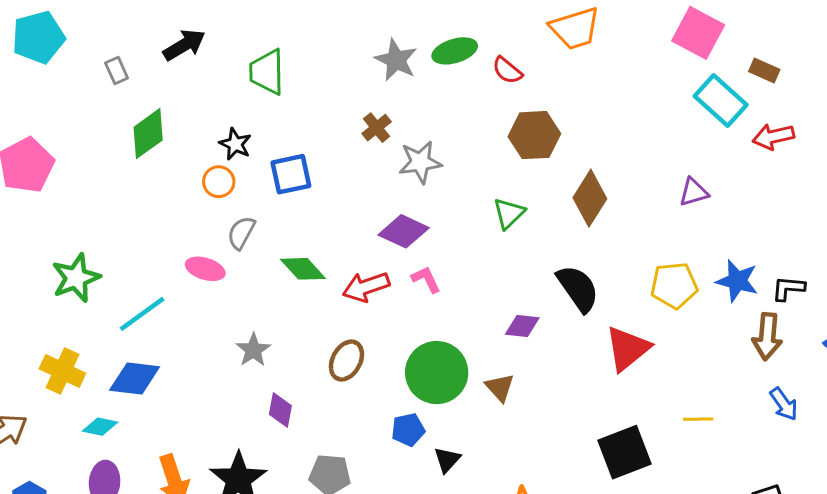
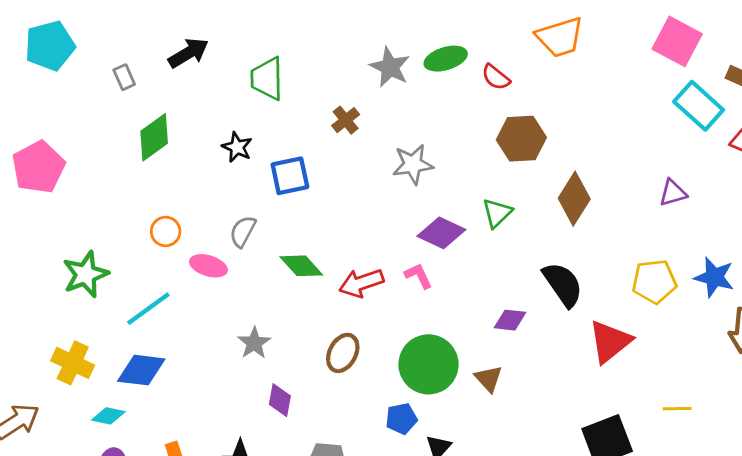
brown cross: (377, 128) -> (346, 120), moved
orange circle: (219, 182) -> (166, 231), moved
purple diamond: (404, 231) -> (441, 233), moved

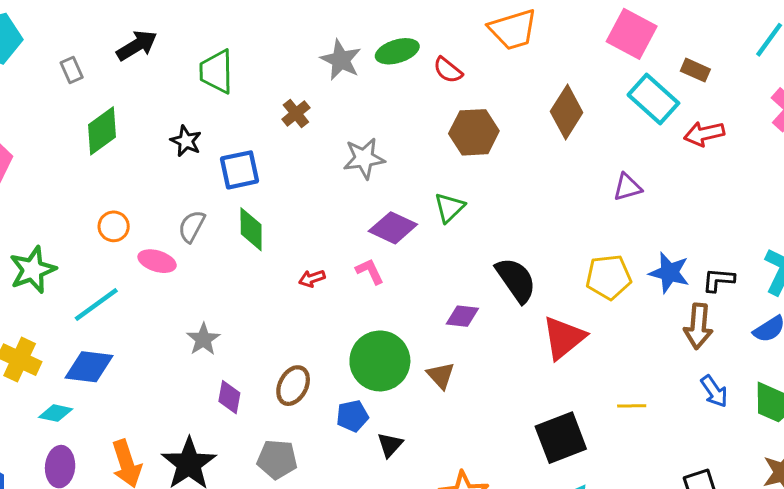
brown diamond: (574, 199) -> (567, 112), moved
green diamond: (301, 266) -> (251, 229), moved, turned 42
red arrow: (361, 283) -> (312, 278), size x0.6
brown ellipse: (343, 353) -> (293, 386), moved

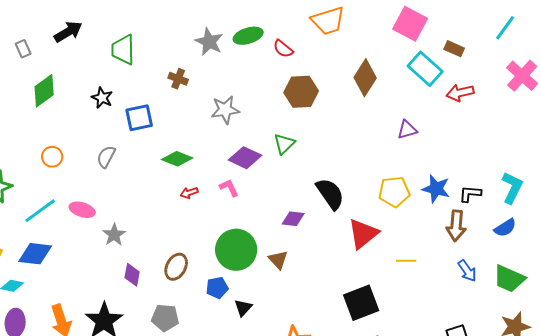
brown cross: (296, 113) -> (178, 79), turned -30
green diamond: (251, 229) -> (177, 159), moved, turned -68
pink ellipse: (157, 261) -> (82, 210), moved
yellow line: (632, 406) -> (406, 261), moved

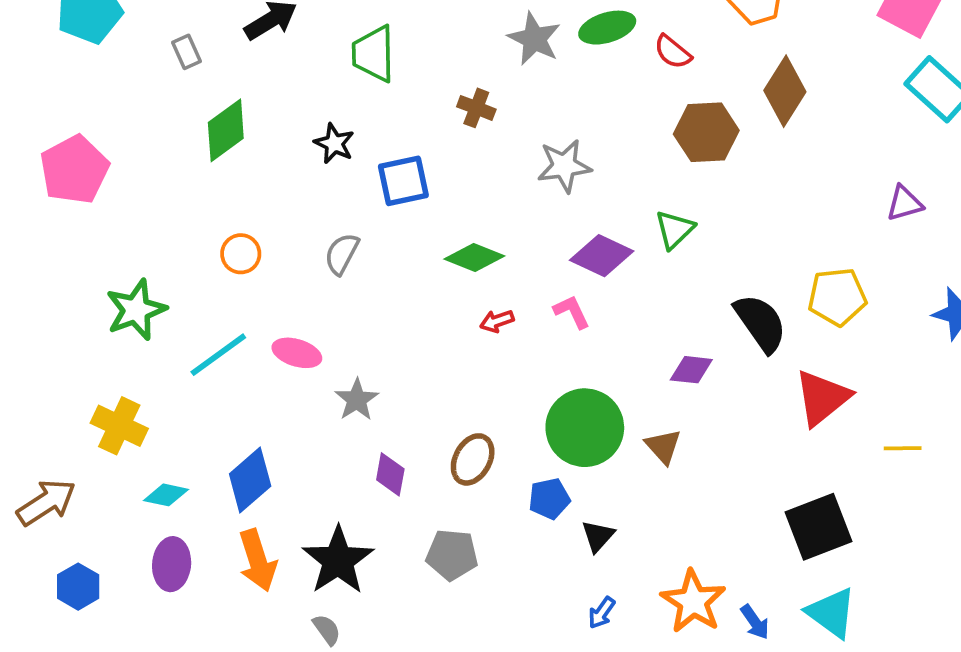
brown diamond: (365, 78) -> (785, 91), moved
yellow pentagon: (394, 192) -> (837, 297), moved
blue diamond: (35, 254) -> (250, 480), moved, turned -48

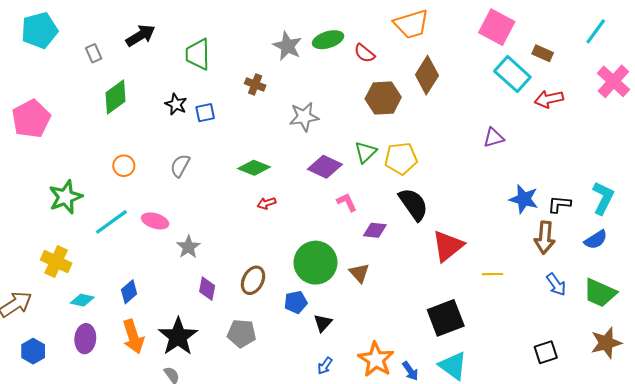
blue square: (403, 181) -> (205, 113), moved, size x0.7
yellow pentagon: (837, 297) -> (401, 158), moved
pink L-shape: (572, 312) -> (347, 202), moved
blue diamond: (250, 480) -> (129, 292), size x0.7

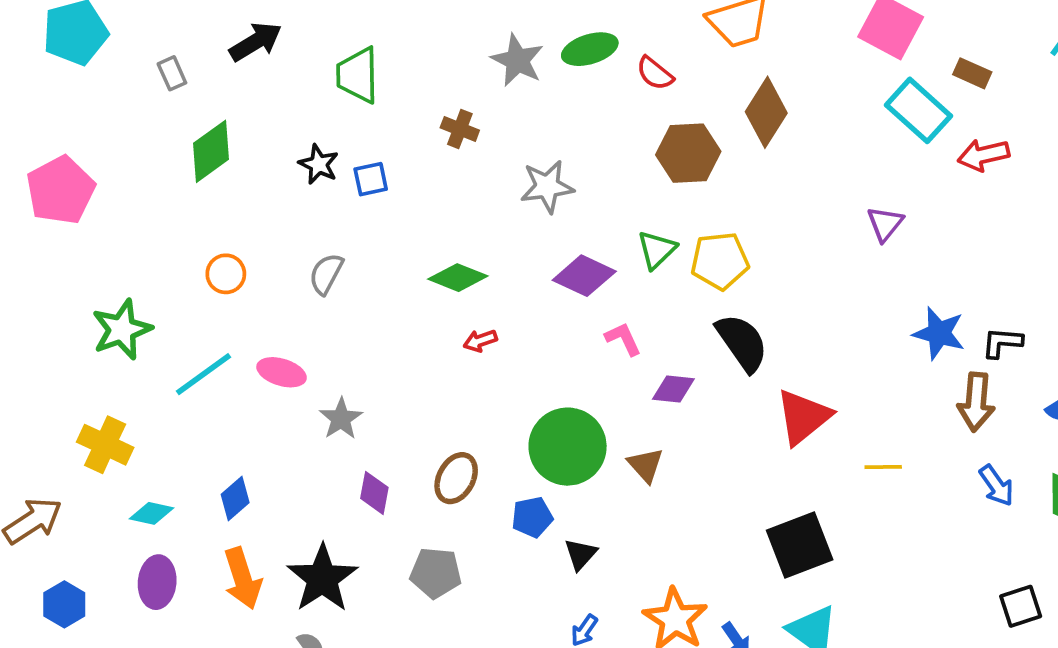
purple triangle: (494, 138) -> (885, 224), turned -35
black square: (546, 352) -> (1021, 606), moved

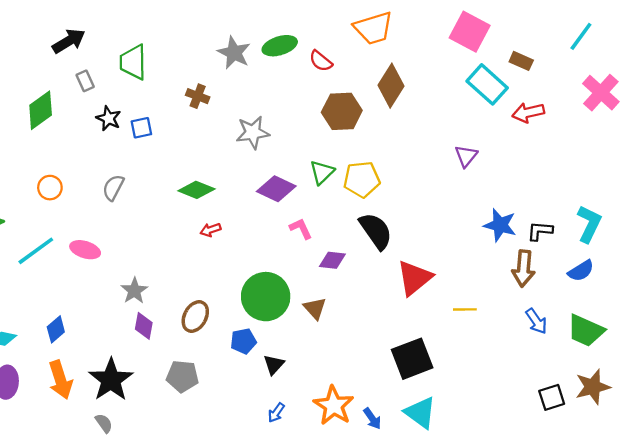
gray rectangle: (172, 73) -> (85, 81), moved
gray star: (341, 419) -> (134, 291), moved

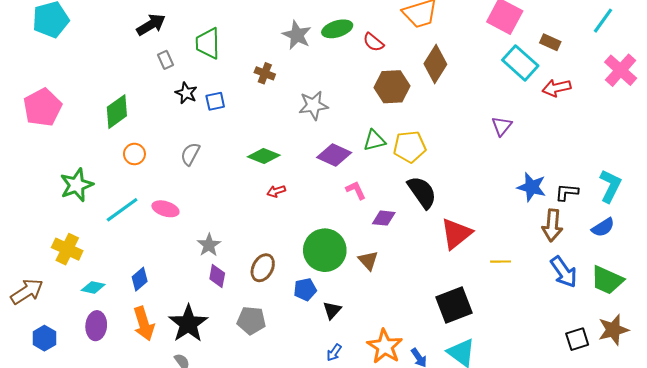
green diamond: (41, 110) -> (117, 112), moved
green triangle: (322, 172) -> (374, 141), turned 30
blue arrow: (536, 321) -> (564, 272), size x1.4

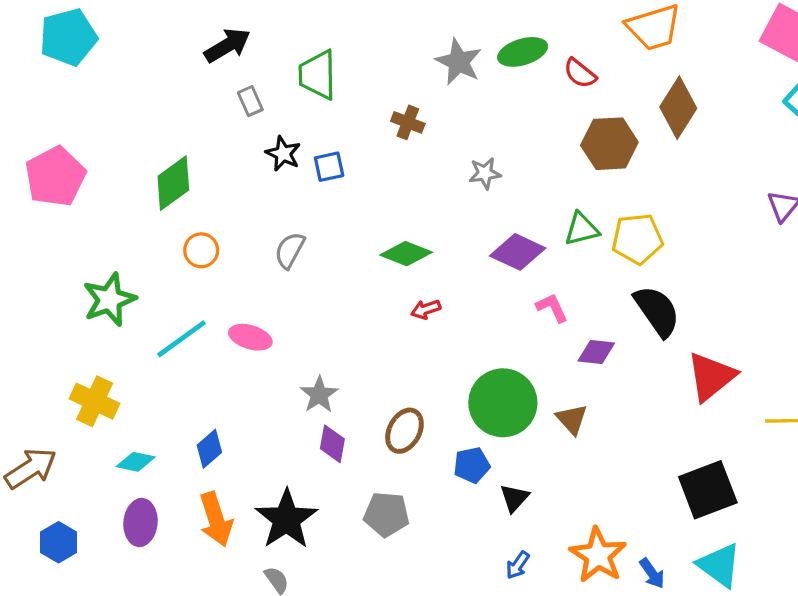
gray star: (313, 105) -> (485, 173), size x0.7

